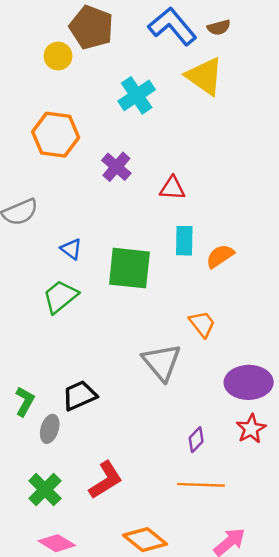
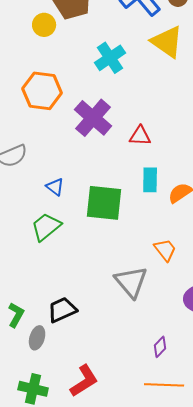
purple cross: (116, 167) -> (93, 118), size x1.5
green cross: (45, 490) -> (33, 389), turned -32

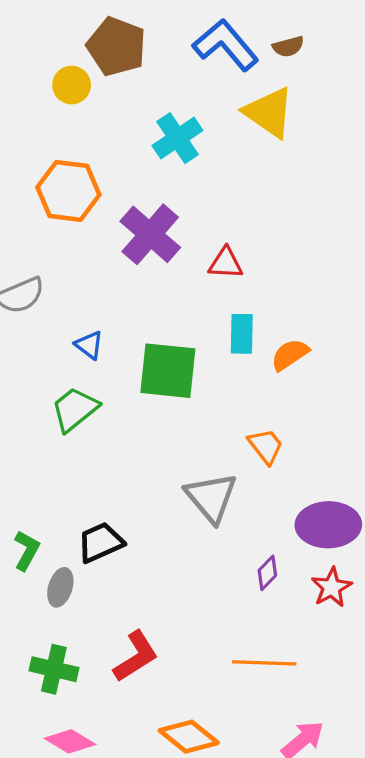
purple diamond: (160, 347) -> (267, 573), moved

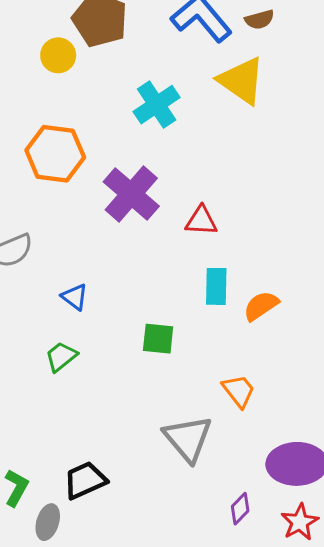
green square: (168, 371) -> (158, 339), moved, size x0.6
green trapezoid: (75, 409) -> (61, 357), size x0.7

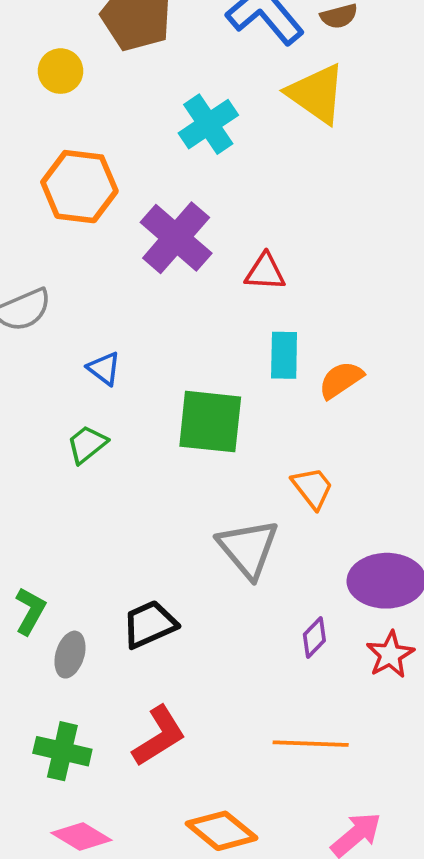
yellow circle: (58, 55) -> (61, 71), moved
green square: (158, 339) -> (210, 422), size x1.6
black trapezoid: (85, 480) -> (150, 624), moved

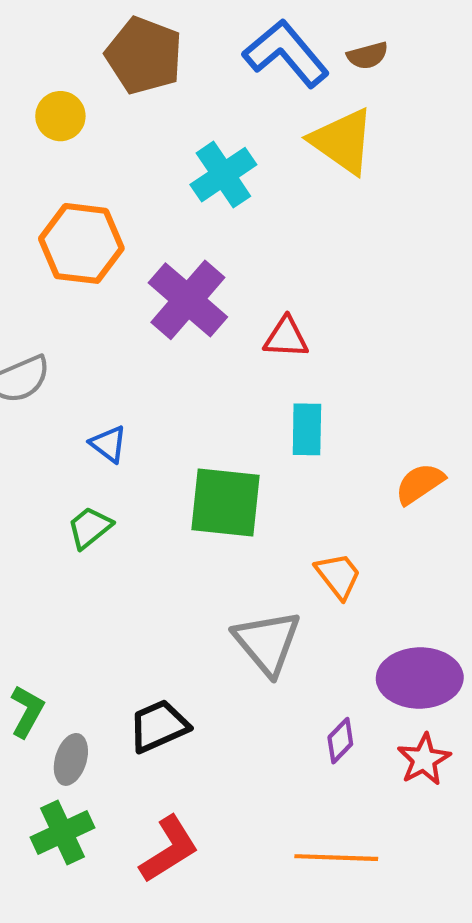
orange semicircle: (341, 380) -> (420, 484), moved
green cross: (62, 751) -> (63, 833), moved, turned -38

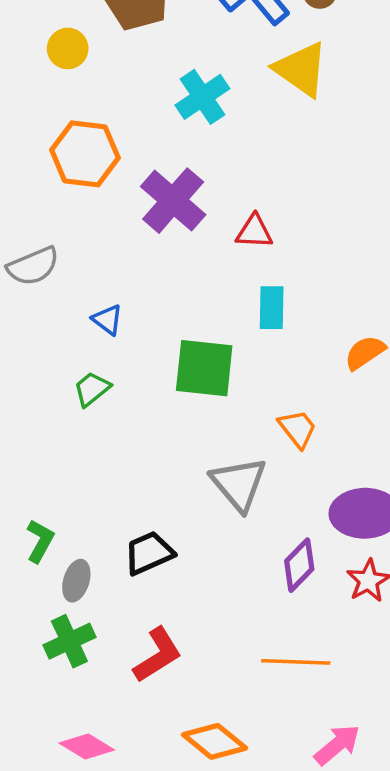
purple diamond: (340, 741) -> (299, 565), size x1.4

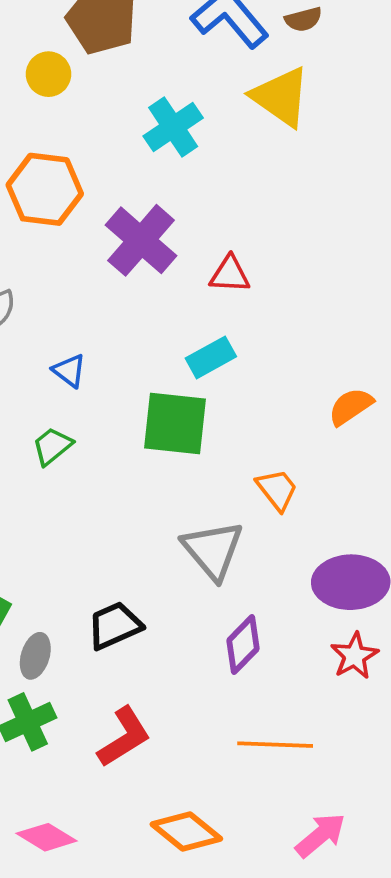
yellow circle: (68, 48) -> (48, 74), moved
cyan rectangle: (272, 308) -> (211, 357), moved, turned 60
purple diamond: (299, 565) -> (243, 645), moved

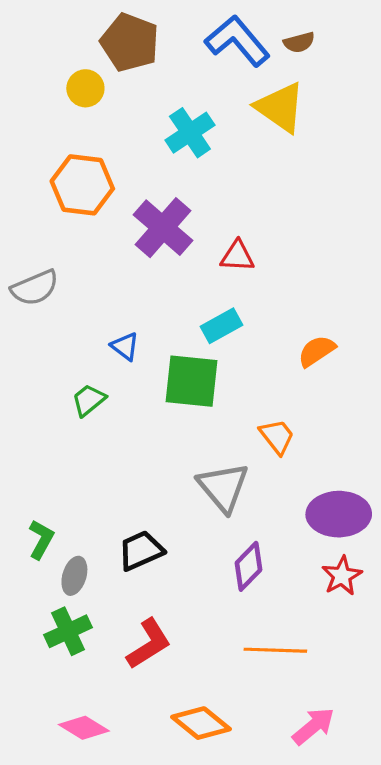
blue triangle: (69, 371) -> (125, 346), moved
orange semicircle: (351, 407) -> (317, 351), moved

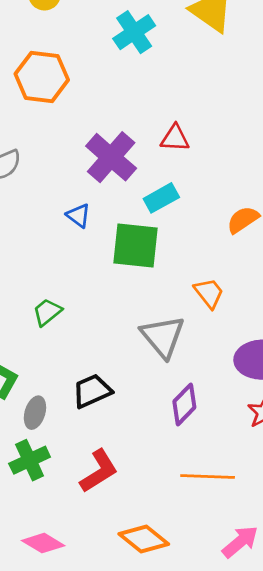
purple cross: (163, 228) -> (111, 157), moved
green trapezoid: (89, 400) -> (47, 312), moved

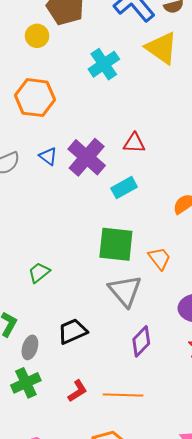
blue triangle: (78, 216) -> (48, 156), moved
green square: (136, 245) -> (116, 244), moved
red L-shape: (99, 471) -> (77, 391), size x0.7
orange line: (208, 476) -> (123, 395), moved

